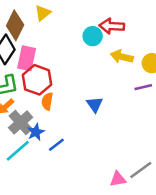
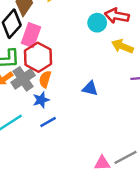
blue triangle: (95, 104) -> (90, 88), turned -49
gray cross: (21, 122) -> (23, 79), moved
blue star: (36, 132) -> (41, 100), moved

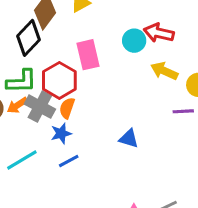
pink rectangle: (31, 35) -> (88, 55), moved, turned -35
gray cross: (23, 79) -> (40, 107), turned -30
blue triangle: (90, 88) -> (129, 139), moved

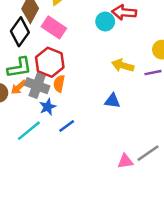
pink rectangle: (88, 55) -> (54, 27), moved, turned -35
yellow arrow: (164, 71) -> (123, 65), moved
blue star: (61, 133) -> (48, 107), moved

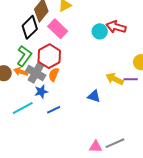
yellow arrow: (123, 65) -> (115, 79), moved
green L-shape: (19, 68) -> (24, 56), turned -55
orange arrow: (19, 87) -> (21, 72), turned 48

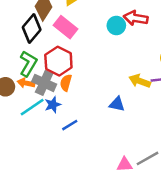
cyan line: (23, 108) -> (32, 107), moved

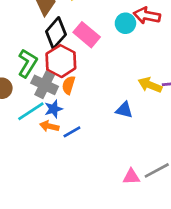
pink rectangle: (66, 27) -> (87, 35), moved
black diamond: (32, 29) -> (56, 33), moved
orange arrow: (26, 83) -> (49, 126), moved

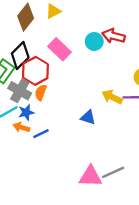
black diamond: (56, 33) -> (20, 56), moved
pink triangle: (131, 177) -> (90, 176), size x1.5

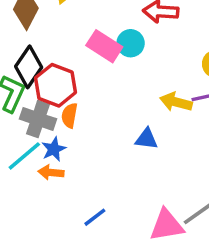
cyan circle: (94, 41) -> (131, 43), moved
pink rectangle: (59, 49) -> (104, 46), moved
blue line: (41, 134) -> (95, 217), moved

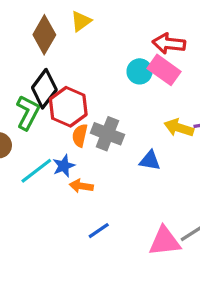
pink rectangle: (104, 46) -> (164, 70), moved
gray cross: (38, 119) -> (107, 134), moved
orange arrow: (51, 172) -> (81, 186), moved

